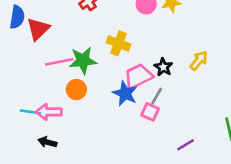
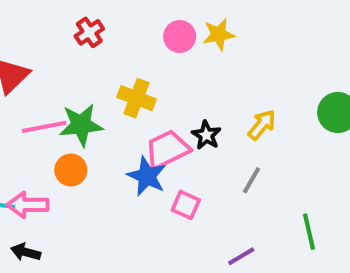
gray line: (157, 96) -> (252, 180), moved

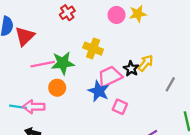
yellow arrow: (262, 125) -> (146, 63), moved
gray line: (252, 180) -> (170, 84), moved

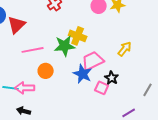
green star: (63, 63) -> (65, 46), moved
black star: (131, 69) -> (112, 78), moved
gray line: (170, 84) -> (148, 90), moved

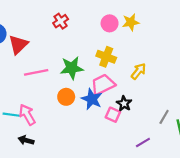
yellow cross: (78, 36) -> (106, 57), moved
orange circle: (46, 71) -> (66, 97), moved
pink arrow: (25, 88) -> (27, 115), turned 60

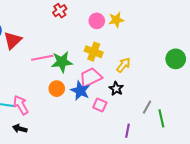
red cross: (61, 21) -> (60, 11), moved
pink line: (36, 72) -> (42, 58), moved
black star: (124, 104) -> (116, 89), moved
purple line: (143, 142) -> (128, 131), turned -48

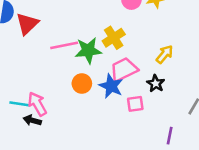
yellow cross: (94, 52) -> (114, 38), moved, turned 36
pink square: (100, 105) -> (135, 104), turned -32
black arrow: (20, 129) -> (32, 120), moved

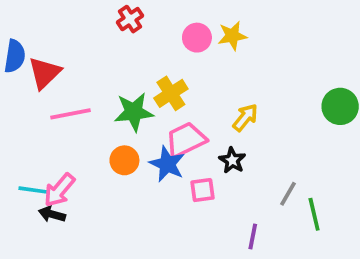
pink line: (64, 45) -> (71, 114), moved
pink arrow: (37, 104) -> (59, 190), turned -110

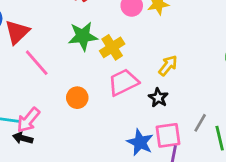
green star: (134, 112) -> (83, 36), moved
pink line: (71, 114) -> (37, 63), turned 60
blue star: (167, 164) -> (140, 142), moved
pink square: (203, 190) -> (168, 135), moved, size x1.4

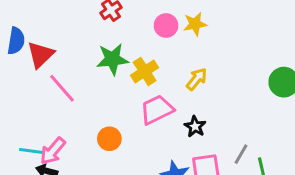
yellow arrow: (168, 66) -> (197, 79), moved
orange circle: (77, 98) -> (109, 139), moved

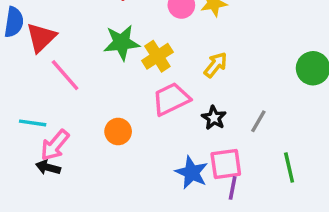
cyan line: (31, 151) -> (33, 123), moved
gray line: (241, 154) -> (258, 121), moved

